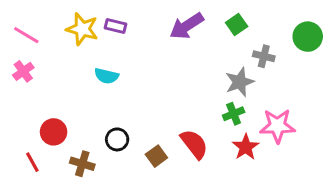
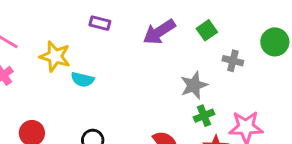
purple rectangle: (116, 26) -> (100, 23), moved
yellow star: (82, 29) -> (55, 56), moved
gray star: (240, 82) -> (194, 85), moved

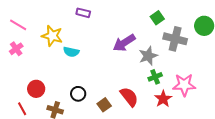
purple arrow: (159, 32) -> (124, 43), moved
gray cross: (233, 61) -> (175, 39), size x1.6

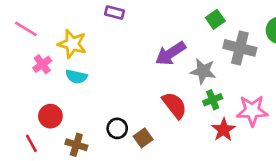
pink cross: (16, 49) -> (42, 64), moved
cyan semicircle: (71, 52) -> (76, 77), moved
gray star: (148, 56) -> (203, 71), turned 30
black circle: (78, 94) -> (117, 128), moved
red semicircle: (129, 97) -> (174, 105), moved

